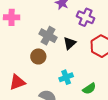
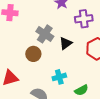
purple cross: (86, 17) -> (84, 19), turned -36

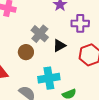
cyan cross: (59, 77) -> (49, 78), size x1.5

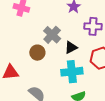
cyan cross: (49, 78) -> (72, 72), moved

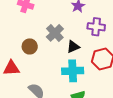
brown circle: (37, 53) -> (30, 46), moved

